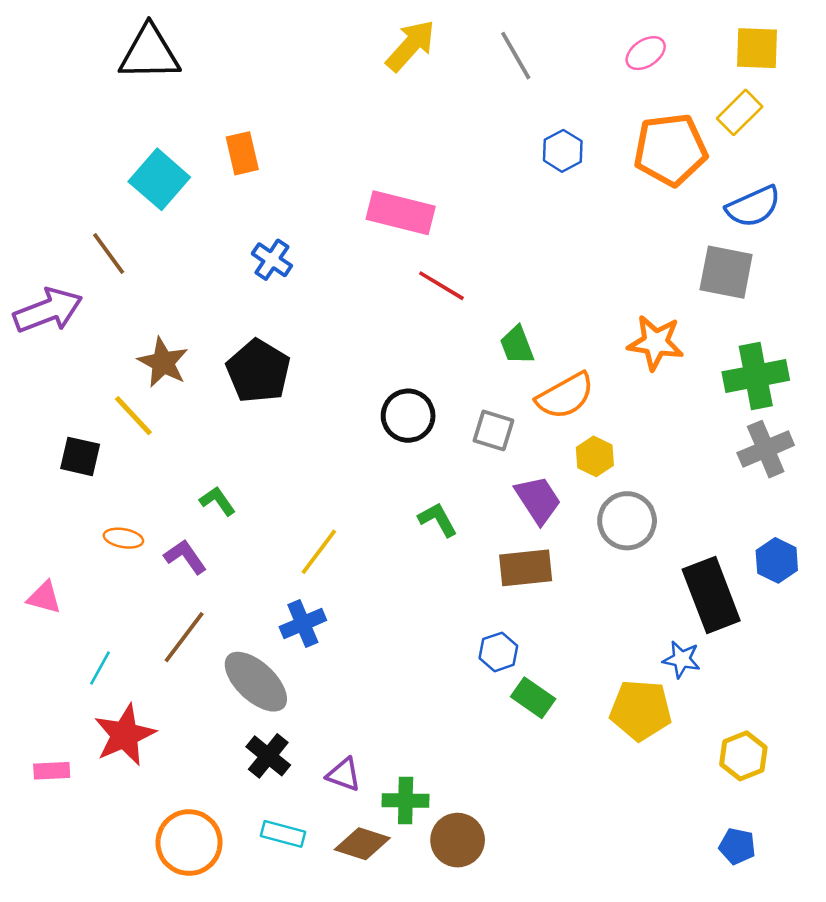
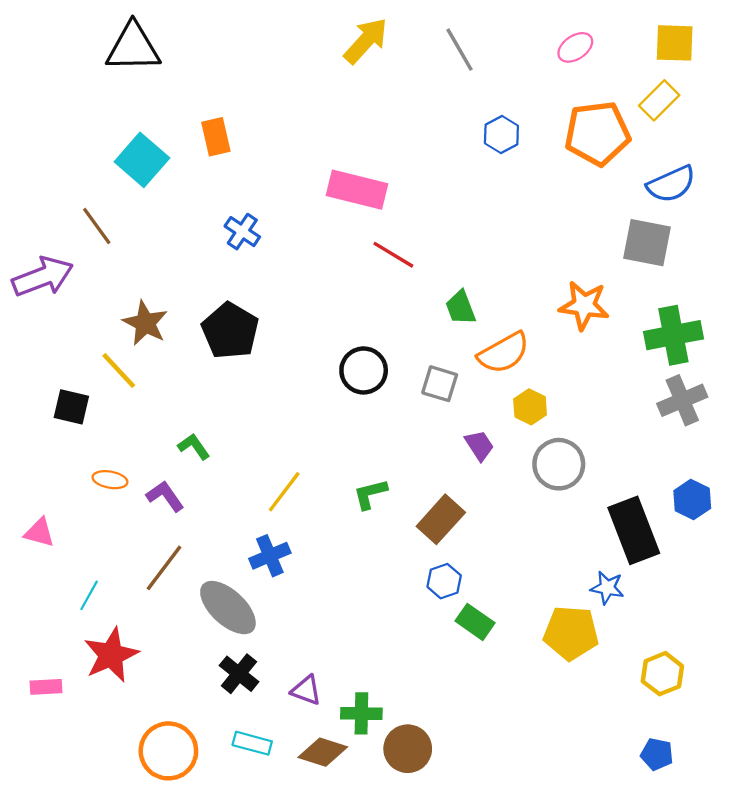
purple trapezoid: (538, 500) -> (479, 445), size x0.7
green L-shape: (438, 520) -> (370, 494), moved, turned -75
brown rectangle: (526, 568) -> (441, 519), moved, turned -42

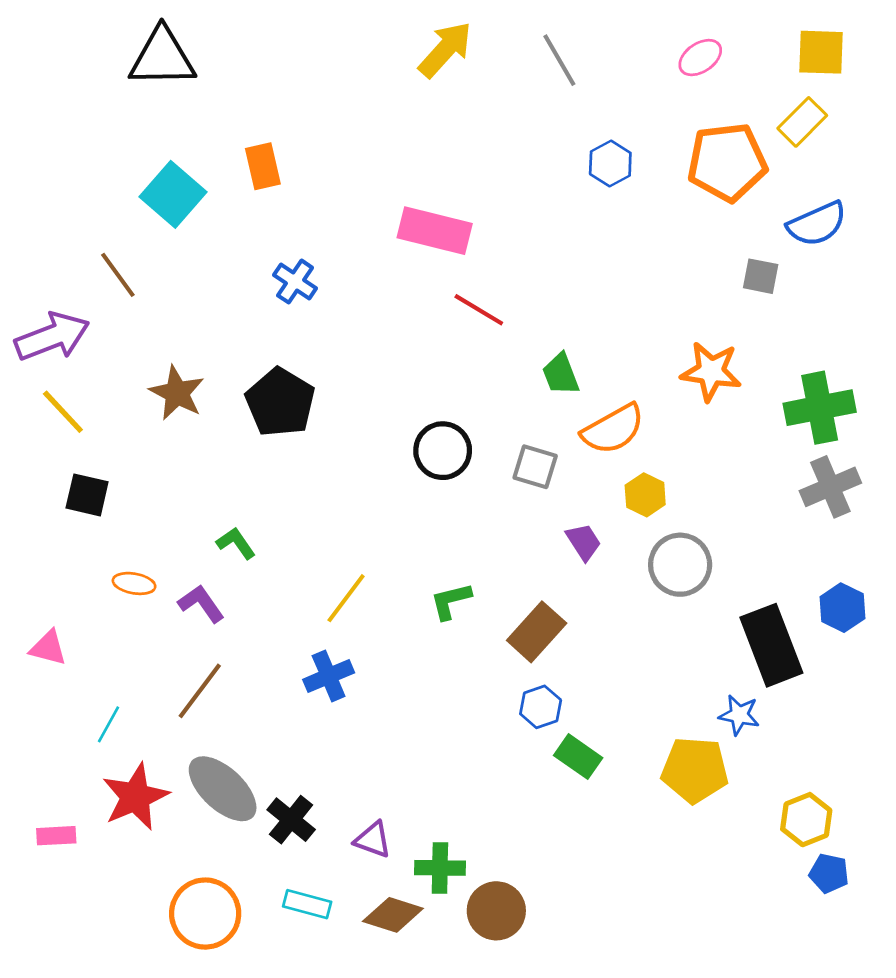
gray square: (647, 243) -> (761, 276), moved, size x0.6
yellow line: (119, 370) -> (63, 412), moved
gray ellipse: (228, 608) -> (223, 789), moved
blue pentagon: (657, 754) -> (829, 873), moved

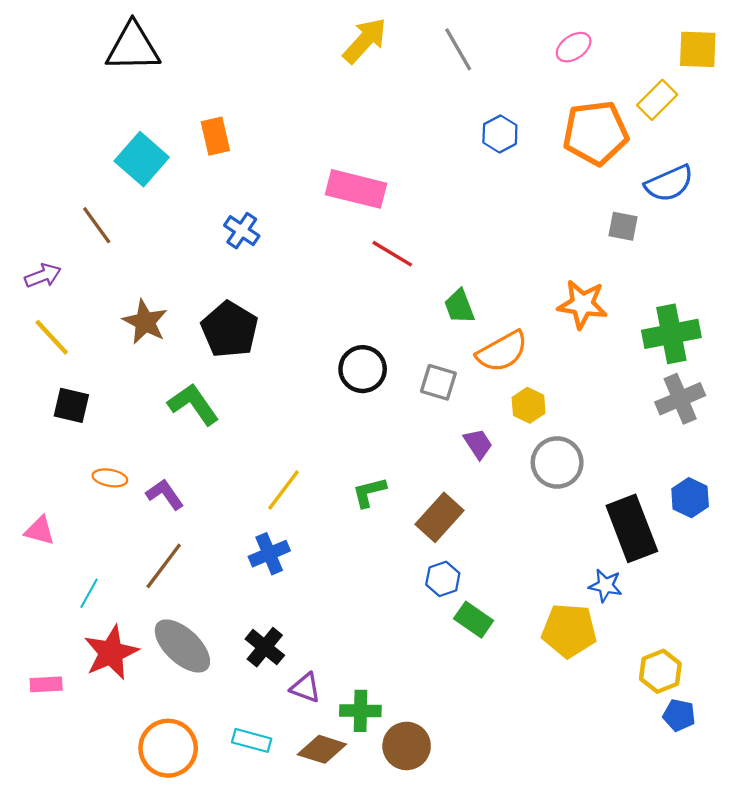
yellow square: (821, 52) -> (698, 49), moved
purple arrow: (52, 337) -> (43, 276), size x0.6
green L-shape: (236, 543) -> (193, 404), moved, size x1.6
black cross: (291, 820) -> (265, 647), moved

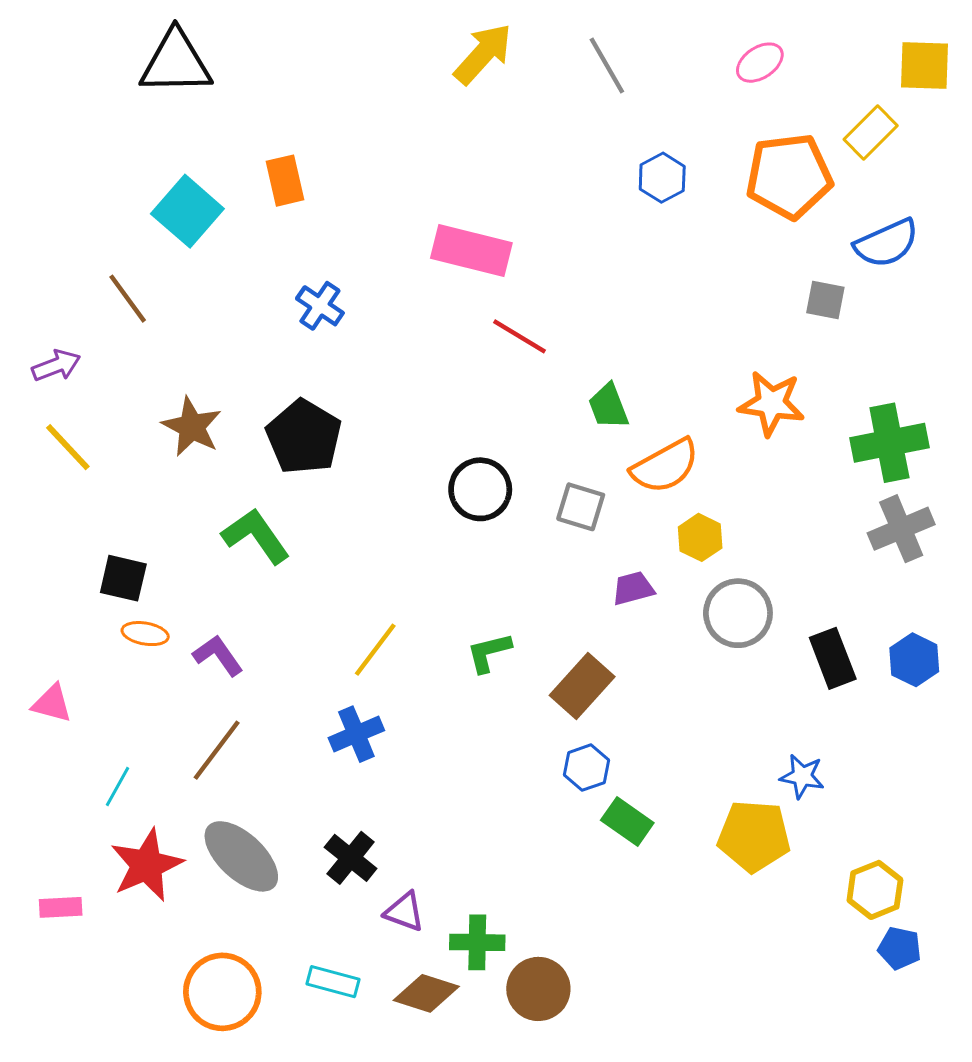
black square: (71, 405) -> (123, 578), moved
purple trapezoid: (478, 444) -> (633, 588), turned -72
black rectangle: (632, 528) -> (833, 658), moved, size x0.7

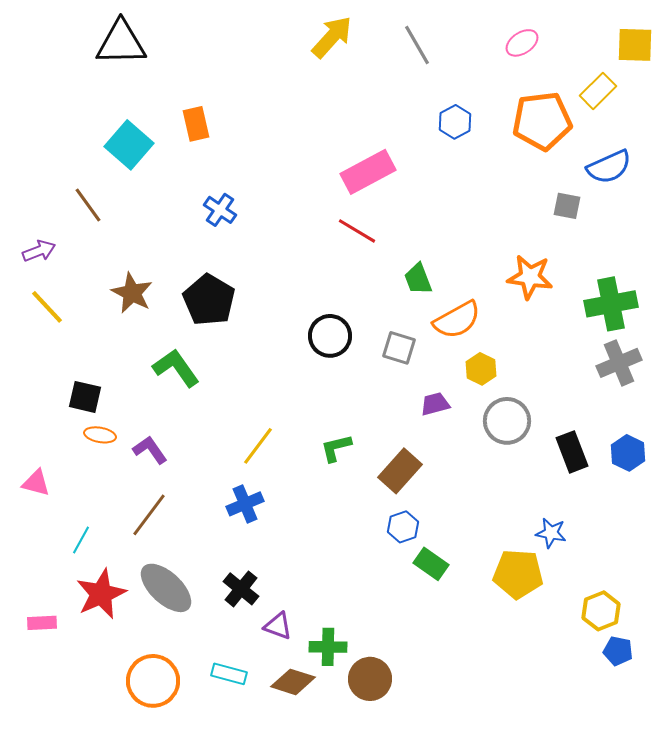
pink rectangle: (471, 250) -> (368, 172), moved, turned -42

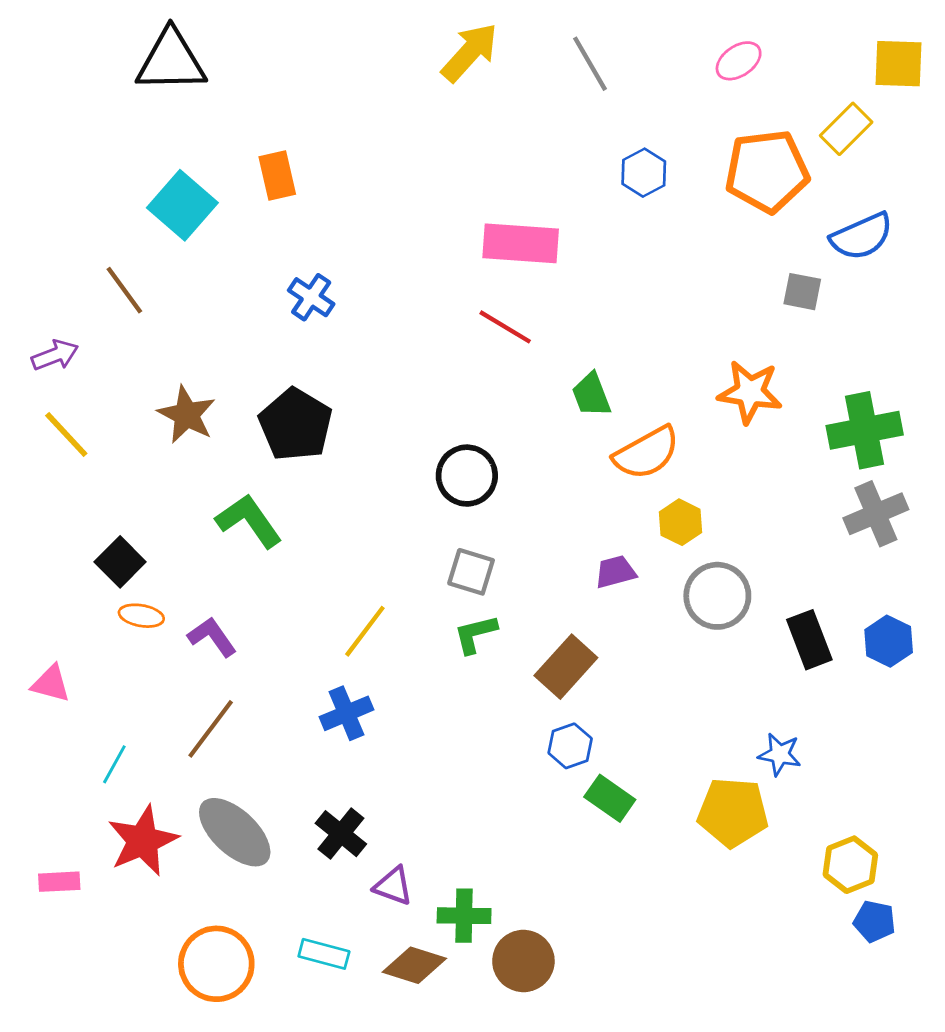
pink rectangle: (368, 172) -> (521, 243), turned 32
gray square: (399, 348) -> (471, 572), moved
black square: (85, 397) -> (120, 562), turned 32

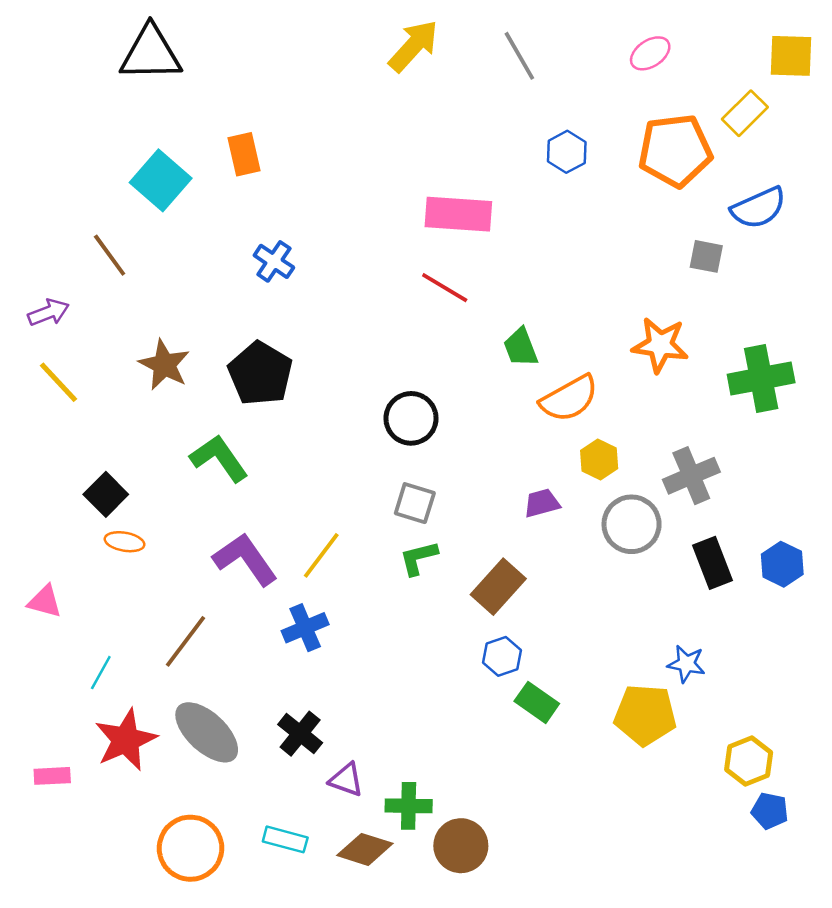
gray cross: (876, 514) -> (691, 476), moved
purple L-shape: (212, 637) -> (245, 559), moved, size x1.5

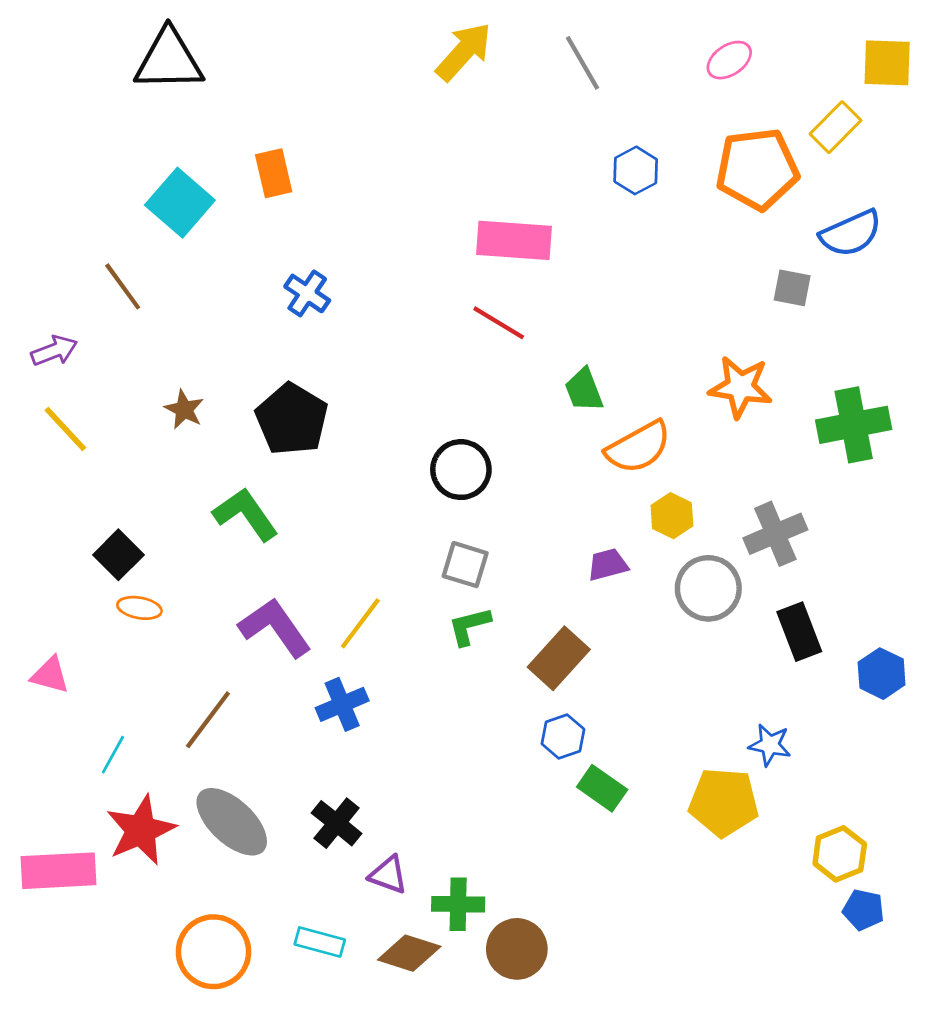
brown star: (164, 365) -> (184, 409), size x0.7
blue hexagon: (782, 564) -> (882, 674), moved
pink rectangle: (52, 776) -> (58, 871), size x1.8

